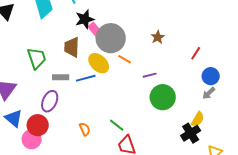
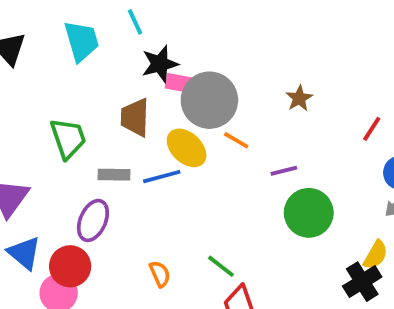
pink rectangle: (95, 29) -> (179, 83), turned -40

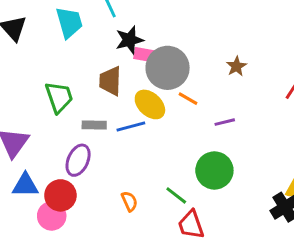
green circle: (309, 213) -> (214, 170), moved
blue triangle: (24, 253) -> (25, 185), turned -40

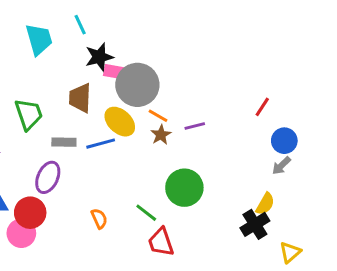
brown star: (236, 66) -> (161, 135), moved
purple line: (225, 122) -> (195, 126), moved

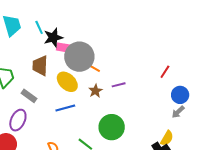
cyan line: (80, 25) -> (39, 27), moved
orange line: (158, 116) -> (93, 68), moved
gray rectangle: (64, 142) -> (29, 96), turned 35
blue line: (101, 144) -> (65, 108), moved

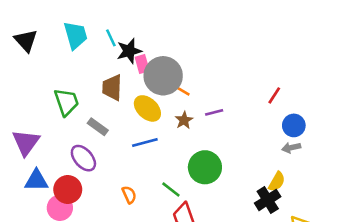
pink rectangle: (63, 48) -> (142, 64), turned 64
gray arrow: (178, 112) -> (291, 148), turned 32
purple ellipse: (18, 120) -> (83, 158), turned -65

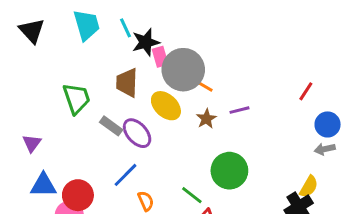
purple triangle: (26, 142) -> (32, 143), size x0.6
blue line: (145, 142) -> (126, 175), moved, turned -30
purple ellipse: (83, 158) -> (137, 133), moved

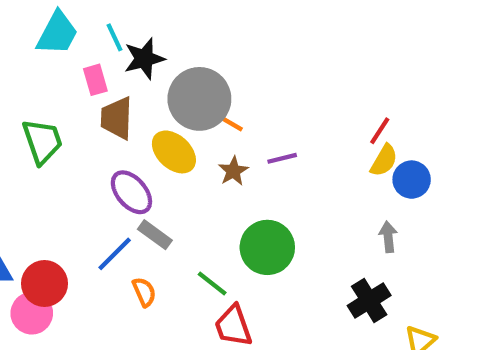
cyan trapezoid: (87, 25) -> (57, 33), turned 44
pink rectangle: (160, 57) -> (95, 80), moved
gray rectangle: (111, 126) -> (155, 235), moved
gray arrow: (325, 149) -> (388, 237), moved, turned 96
yellow semicircle: (309, 187) -> (384, 160), moved

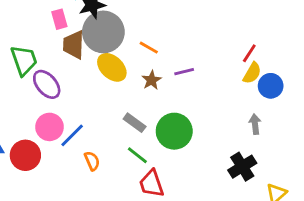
gray circle: (199, 99) -> (103, 32), moved
purple ellipse: (131, 192) -> (47, 84), moved
gray rectangle: (155, 235) -> (135, 123), moved
pink circle: (32, 313) -> (50, 127), moved

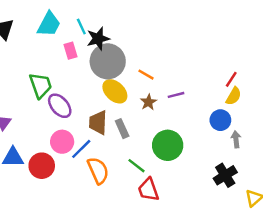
brown trapezoid: (74, 45) -> (98, 123), moved
blue circle: (271, 86) -> (220, 120), moved
gray rectangle: (135, 123) -> (122, 129), moved, turned 30
orange semicircle: (92, 161) -> (98, 170), size x1.6

